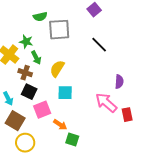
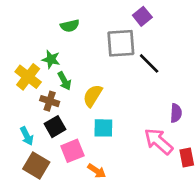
gray square: (59, 30) -> (121, 43), moved
black square: (29, 92) -> (55, 127), turned 35

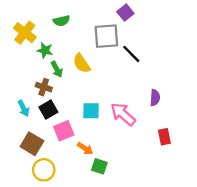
yellow cross: (28, 77) -> (25, 33), moved
yellow semicircle: (93, 96) -> (82, 63), moved, turned -66
cyan arrow: (27, 136) -> (24, 108), moved
pink arrow: (158, 141) -> (123, 114), moved

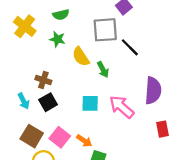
green star: (45, 50) -> (57, 39), moved
green arrow: (57, 69) -> (103, 70), moved
purple semicircle: (155, 98) -> (153, 91), size x1.6
pink square: (64, 131) -> (60, 137), moved, turned -30

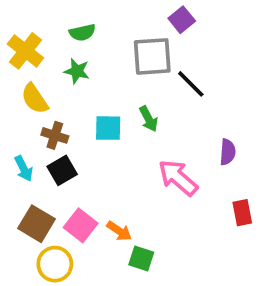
yellow semicircle: (81, 57) -> (35, 99), moved
purple semicircle: (153, 91) -> (228, 152), size x0.6
cyan square: (90, 103) -> (108, 128), moved

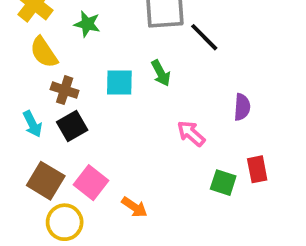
pink arrow: (178, 178) -> (191, 133), size x0.7
orange arrow: (119, 231) -> (134, 207), moved
green square: (141, 259) -> (223, 183), moved

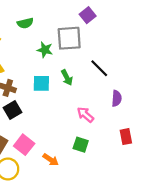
green star: (87, 24) -> (45, 50), moved
black line: (204, 37) -> (99, 68), moved
green square: (223, 183) -> (81, 145), moved

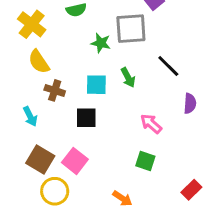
black square: (12, 110) -> (86, 118), moved, turned 30
red rectangle: (126, 137) -> (191, 190), moved, turned 56
orange arrow: (51, 160) -> (122, 198), moved

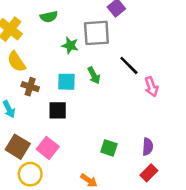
purple semicircle: (190, 103) -> (148, 147), moved
pink arrow: (151, 124) -> (151, 87), moved, turned -150

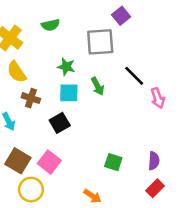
green star: (70, 45) -> (66, 67), moved
black square: (58, 110) -> (60, 123), turned -30

